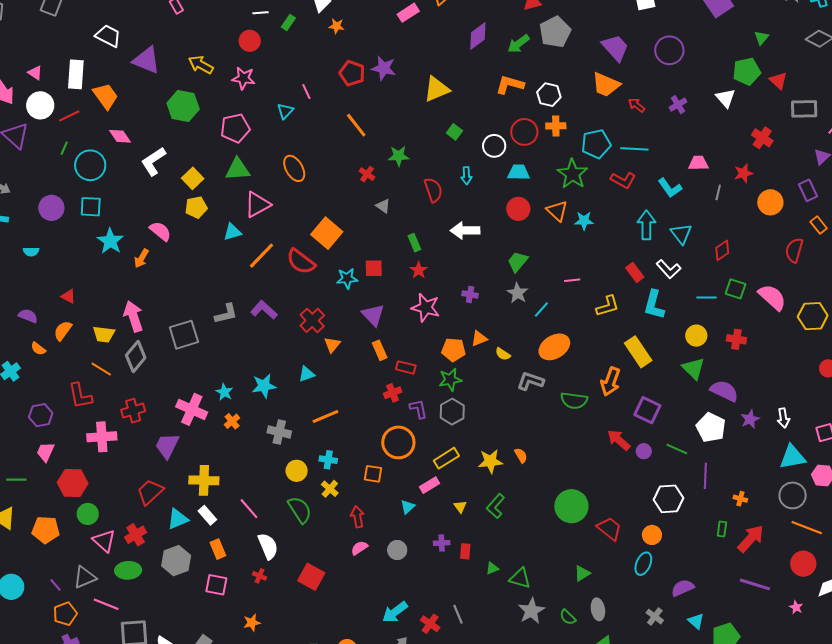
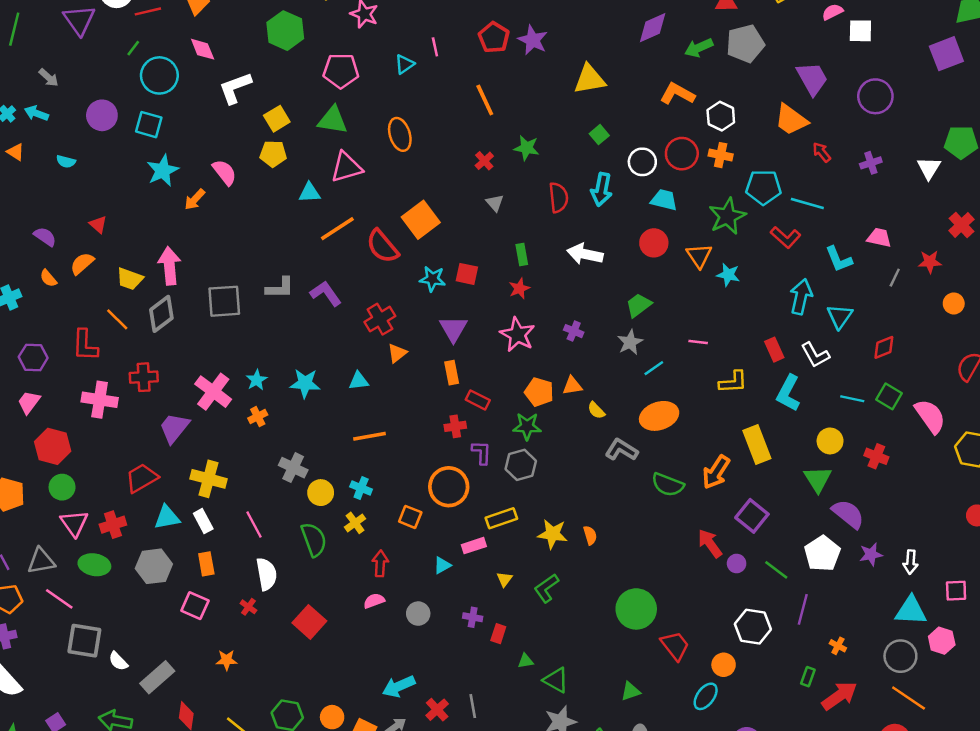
cyan arrow: (466, 176) -> (602, 189), size x1.5
orange circle: (770, 202) -> (954, 303), size x0.7
gray cross: (279, 432) -> (293, 468), moved

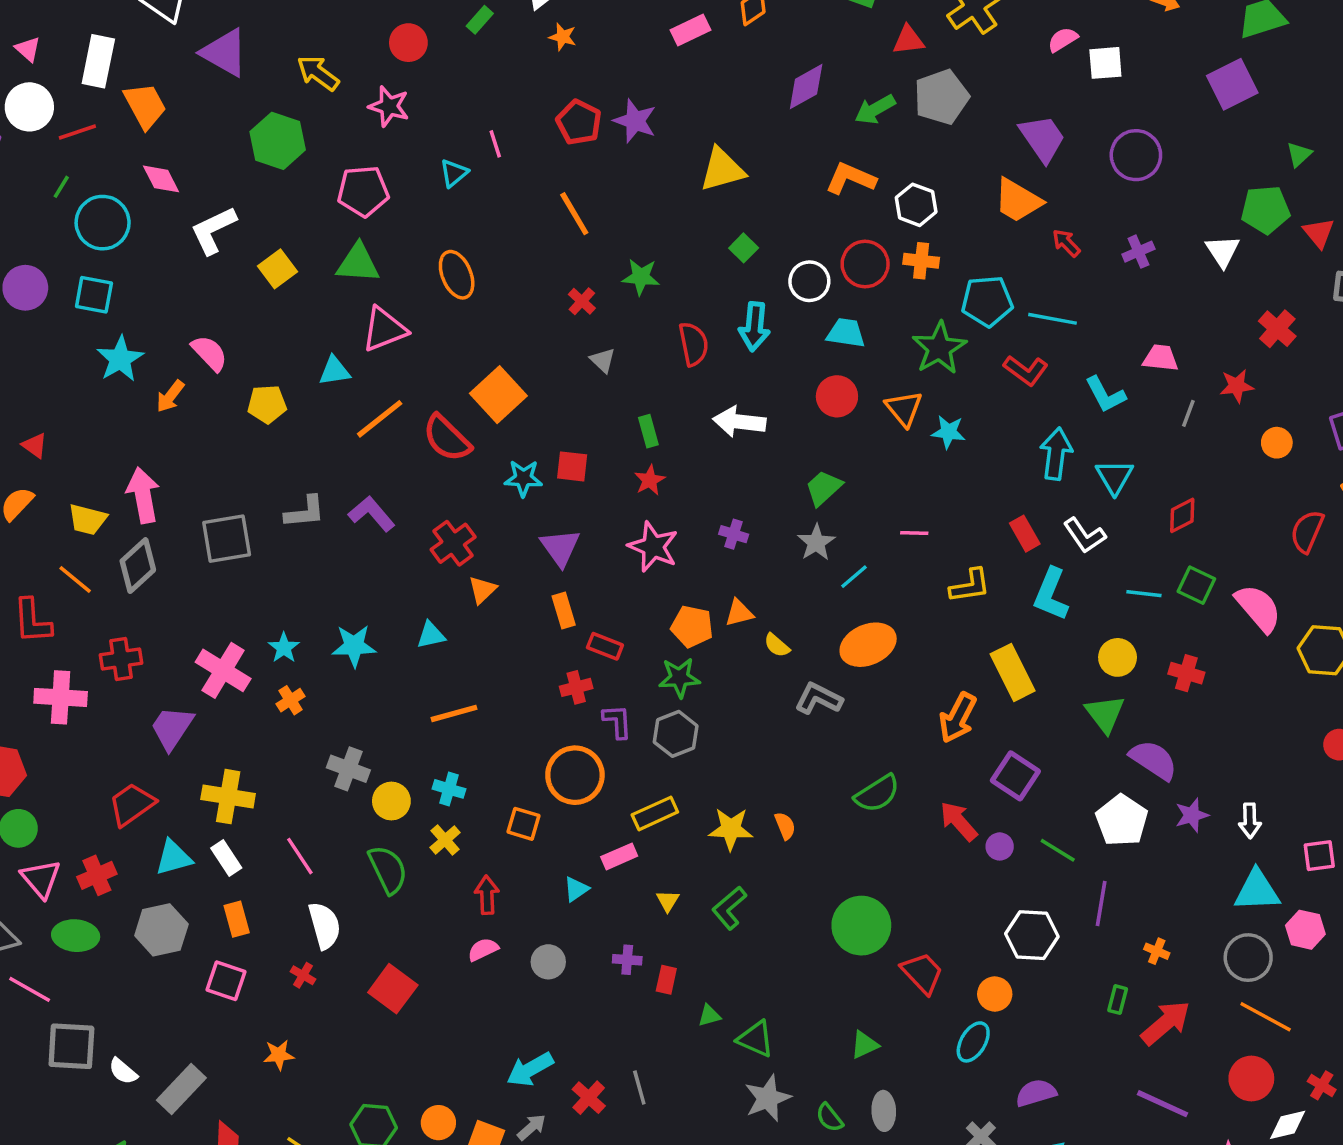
yellow pentagon: (273, 154) -> (267, 404), moved
green semicircle: (668, 485) -> (877, 794), moved, turned -48

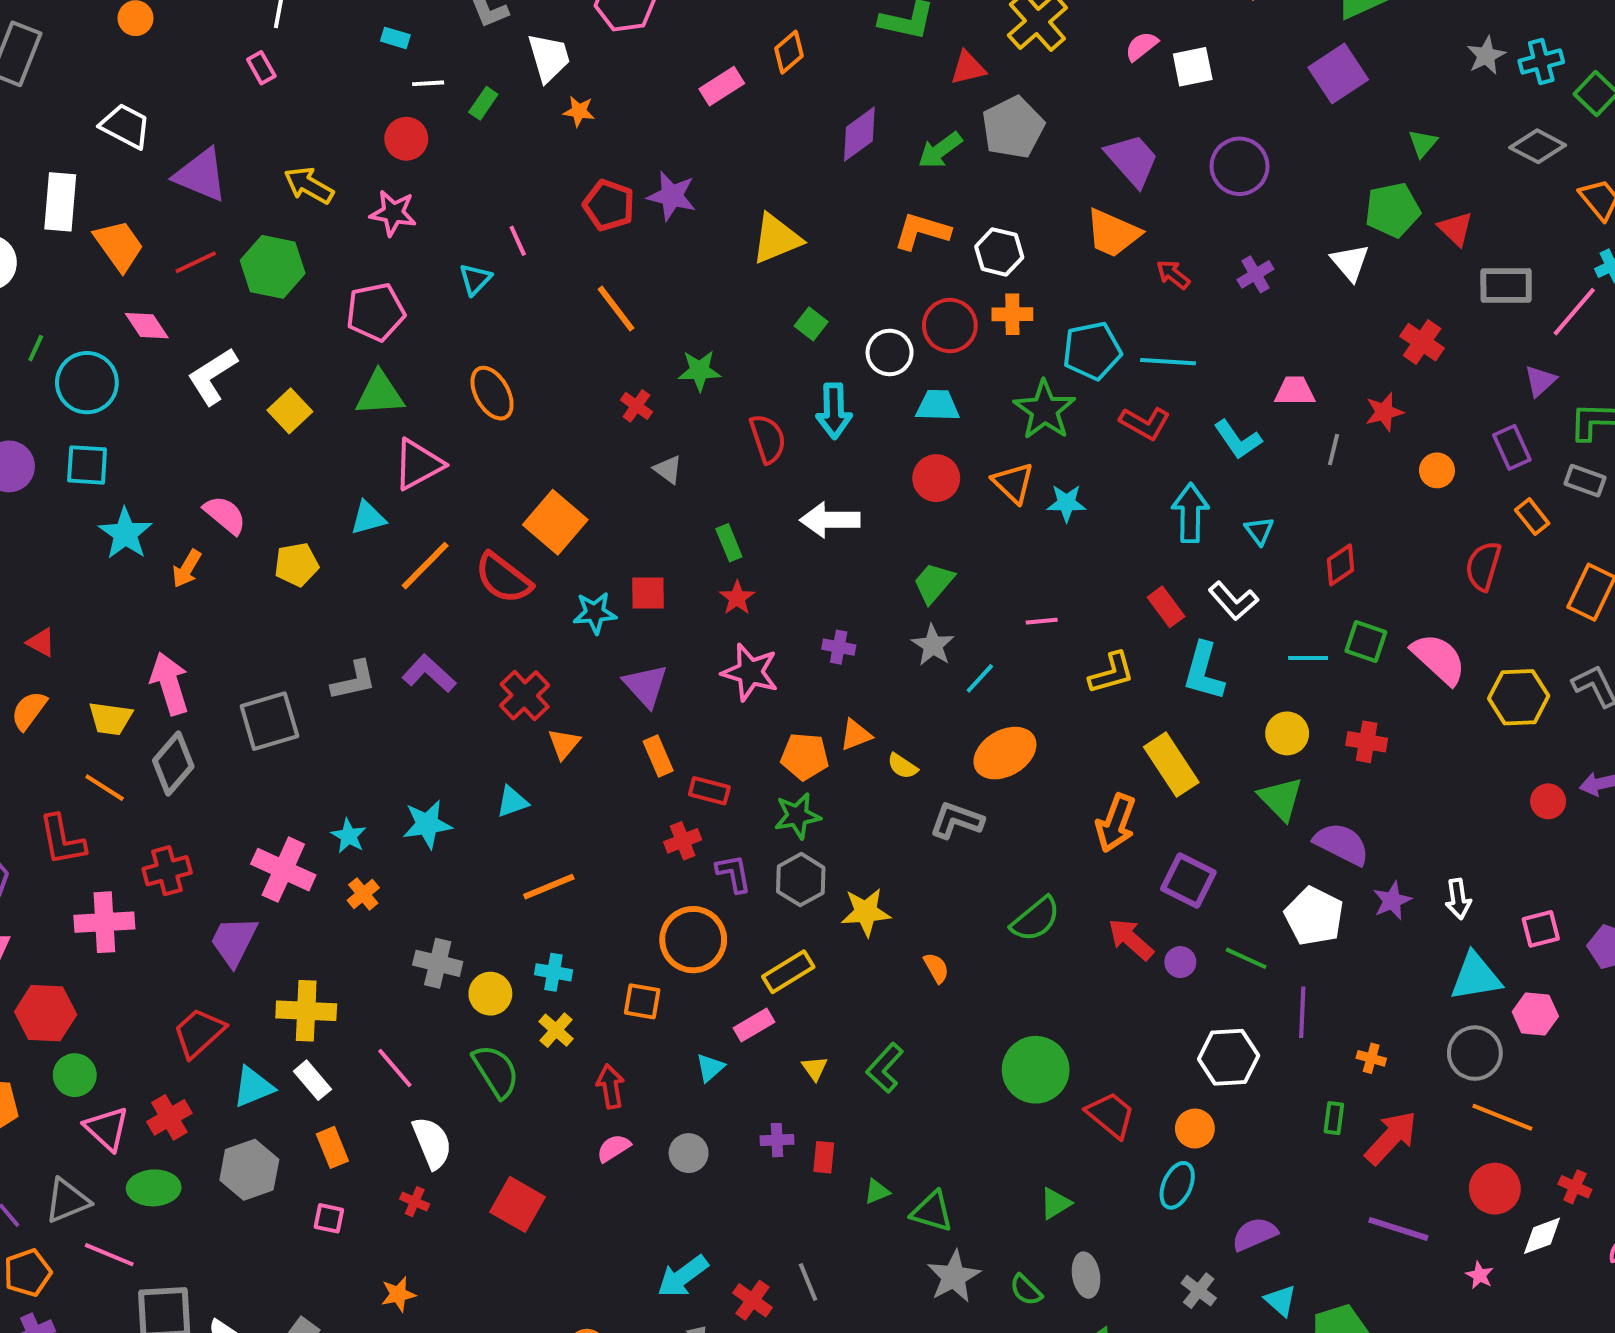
red line: (77, 132) -> (196, 262), moved
cyan triangle: (1115, 477) -> (1259, 531), size x0.7
yellow star: (731, 829) -> (866, 912), moved
pink square: (226, 981) -> (329, 1218), size x0.7

